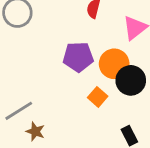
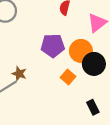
brown star: (35, 132) -> (19, 74), moved

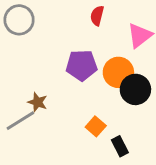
orange square: (68, 77) -> (96, 126), moved
black rectangle: (93, 107) -> (120, 146), moved

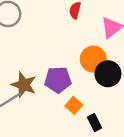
purple pentagon: (82, 65) -> (58, 80), moved
brown star: (38, 102) -> (24, 85), size x1.5

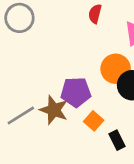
brown star: (24, 85) -> (54, 110), moved

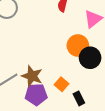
purple pentagon: (76, 92) -> (36, 94), moved

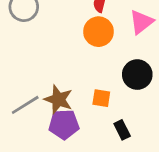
orange circle: (78, 46) -> (99, 32), moved
orange square: (62, 84) -> (101, 98), moved, turned -32

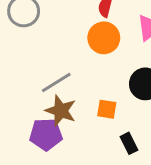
gray line: (25, 105) -> (56, 82), moved
purple pentagon: (64, 124) -> (46, 134), moved

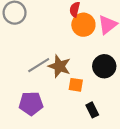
orange circle: (104, 38) -> (83, 25), moved
brown star: (61, 111) -> (59, 66), moved

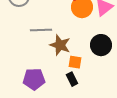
gray line: (39, 65) -> (41, 30), moved, turned 30
black rectangle: (92, 110) -> (72, 79), moved

